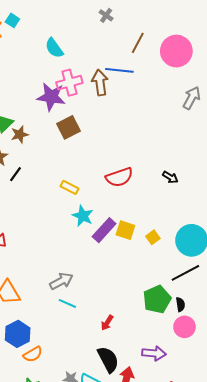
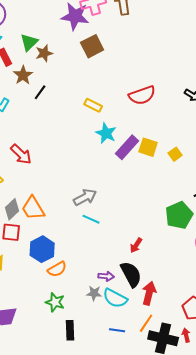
red arrow: (107, 323) -> (136, 245), moved
purple arrow: (154, 353) -> (106, 276), moved, size x0.7

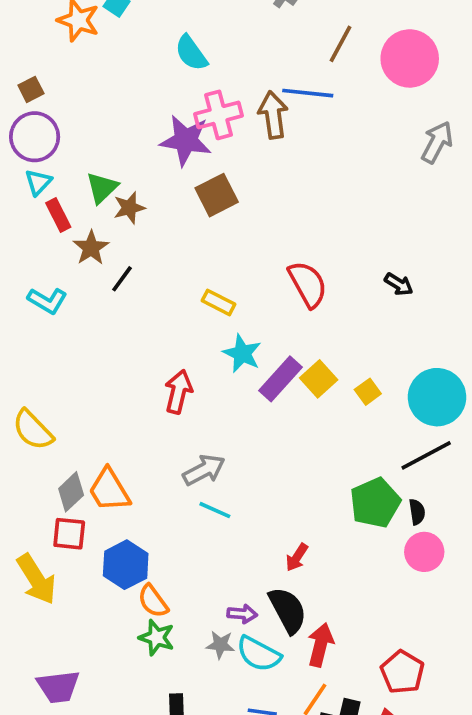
red semicircle: (142, 95) -> (308, 284), turned -100
yellow square: (148, 147) -> (319, 379), turned 30
red arrow: (21, 154) -> (178, 392), moved, turned -120
orange semicircle: (57, 269) -> (153, 601), turned 84
green star: (55, 302) -> (157, 637), moved

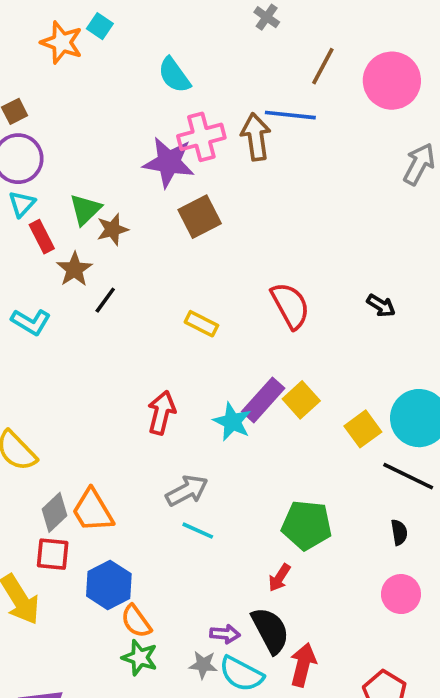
cyan star: (242, 353) -> (232, 422), moved
yellow square: (368, 392) -> (363, 429), moved, size x1.4
black line: (426, 455) -> (408, 476), turned 54
green pentagon: (375, 503) -> (307, 525), moved, turned 30
pink circle: (424, 552) -> (401, 594), moved

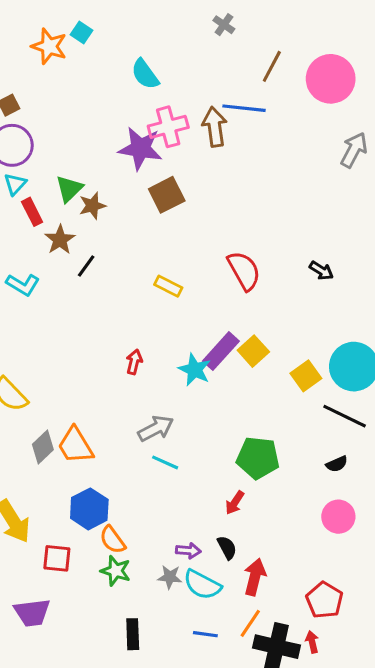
red arrow: (161, 413) -> (134, 362), size x0.7
black semicircle: (399, 532) -> (337, 464), turned 75
red square: (53, 554) -> (57, 558), moved
black semicircle: (270, 630) -> (227, 548), size x0.6

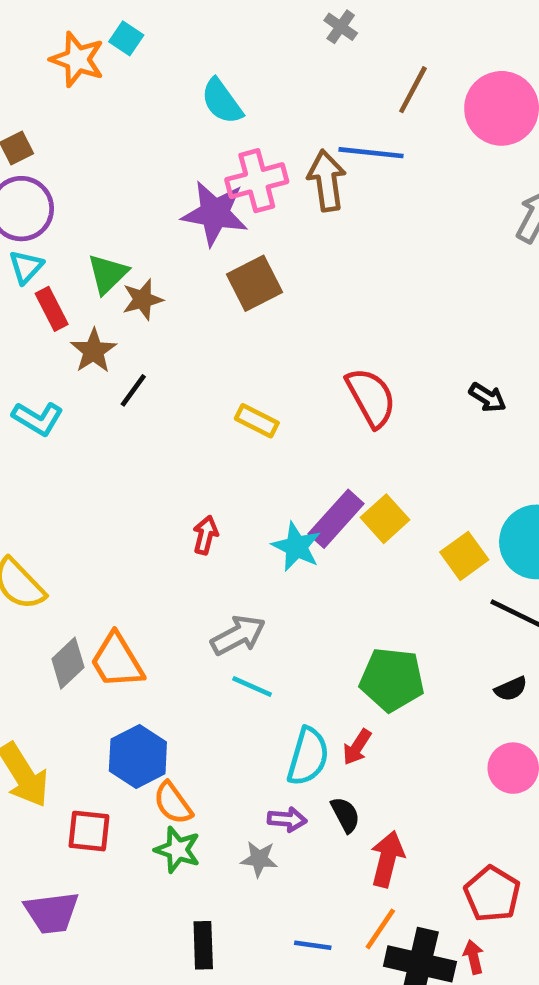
cyan semicircle: (202, 585) -> (308, 756), moved, turned -102

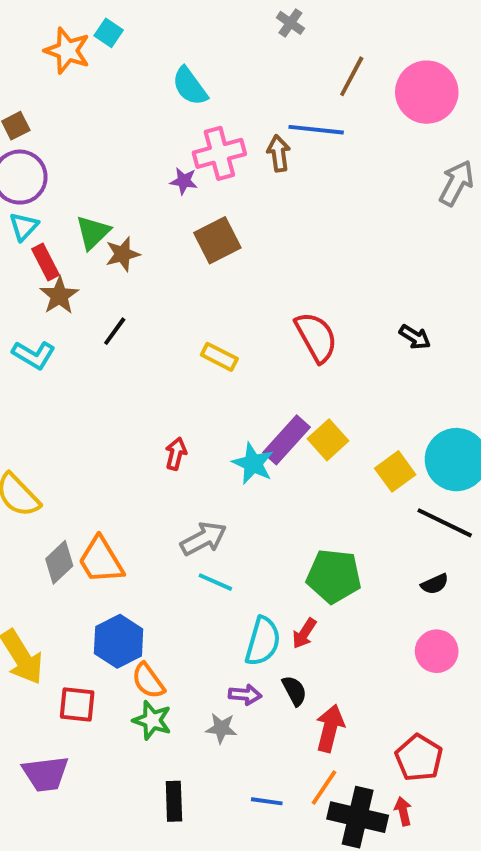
brown arrow: (327, 181) -> (279, 153), size x0.7
purple star: (215, 213) -> (184, 181), size x0.5
brown star: (94, 351) -> (59, 296), moved

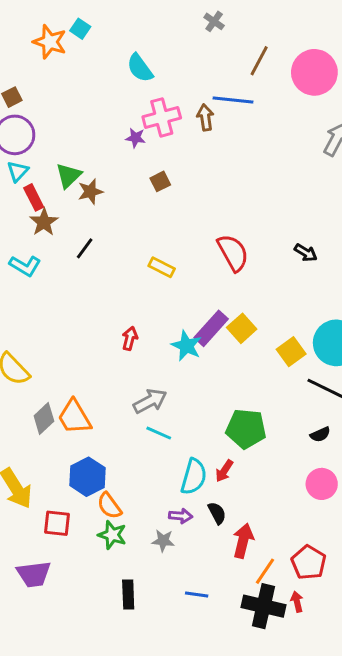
brown square: (217, 240) -> (160, 181), size x0.6
orange line: (324, 787) -> (265, 571), moved

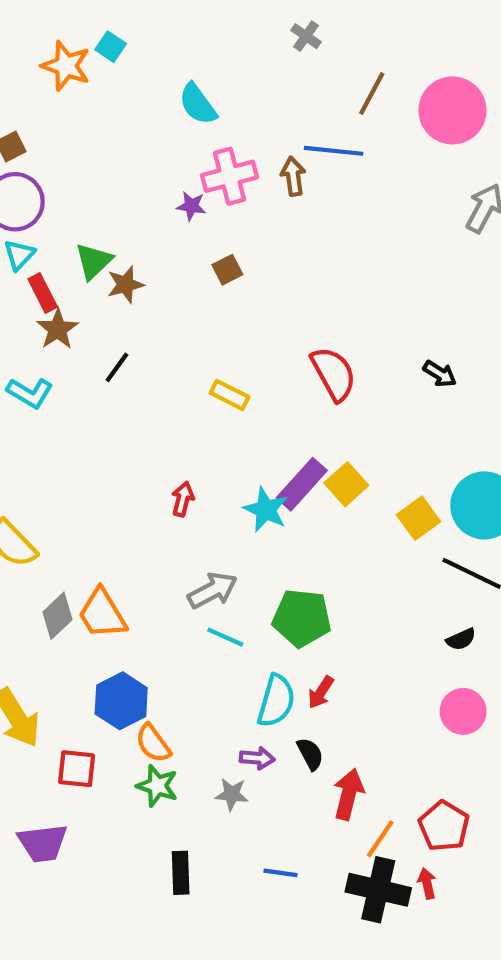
green pentagon: (246, 429) -> (302, 618), moved

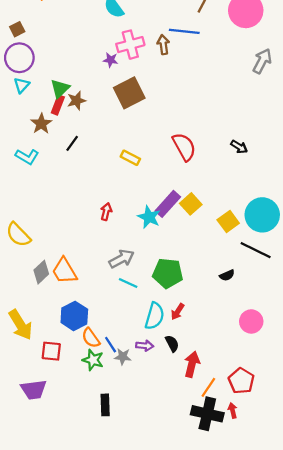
brown square: (227, 270) -> (129, 93), size x2.0
red rectangle: (43, 293) -> (58, 105), moved, turned 48
black semicircle: (461, 639) -> (227, 275), moved
gray star: (232, 794) -> (123, 357), moved
blue line: (280, 873) -> (111, 345), moved, turned 49

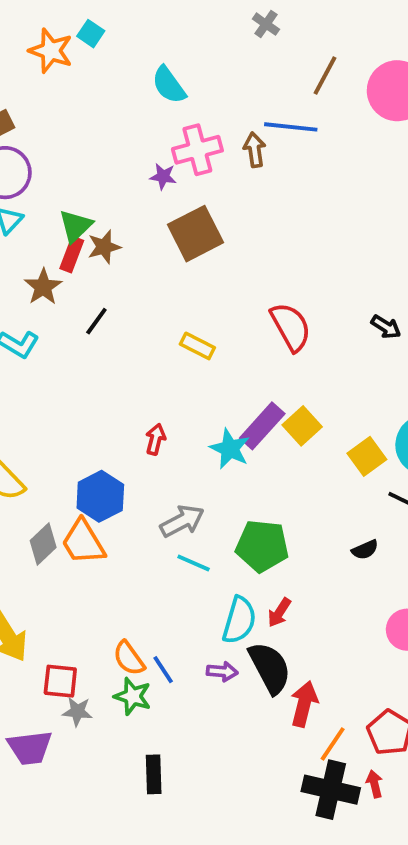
blue hexagon: (74, 316) -> (100, 496), moved
black semicircle: (172, 343) -> (270, 668), size x1.8
gray star: (123, 357) -> (77, 712), moved

